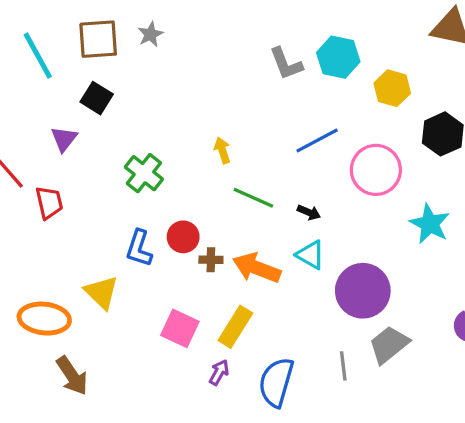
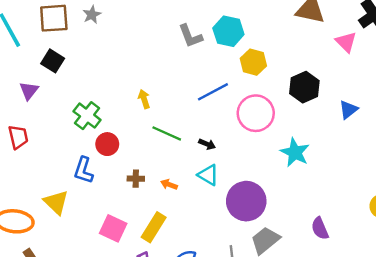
yellow hexagon: (392, 88) -> (253, 62), moved
red circle: (183, 237) -> (107, 144), moved
orange arrow: (257, 268) -> (169, 184), size x0.5

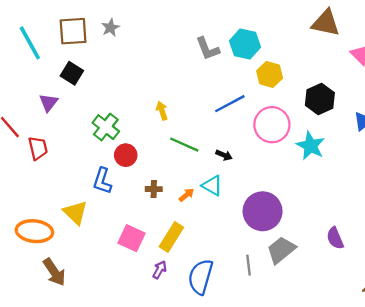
cyan star: (295, 152) -> (311, 146), moved
cyan triangle: (208, 175) -> (212, 186), moved
orange arrow: (169, 184) -> (187, 195), turned 119

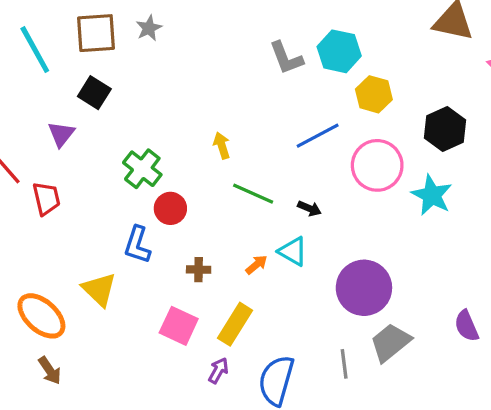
brown cross: (154, 189) -> (199, 270), moved
orange ellipse: (34, 231) -> (41, 316), turned 36
brown arrow: (54, 272) -> (50, 370), moved, size x0.7

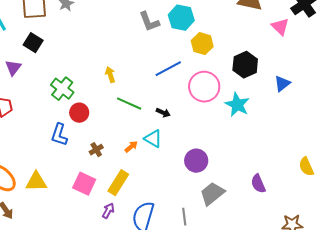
brown cross: (199, 270) -> (96, 150), turned -32
purple circle: (364, 288) -> (196, 161), size x0.7
yellow triangle: (99, 289) -> (36, 182), moved, turned -45
gray line: (344, 364) -> (184, 217), moved

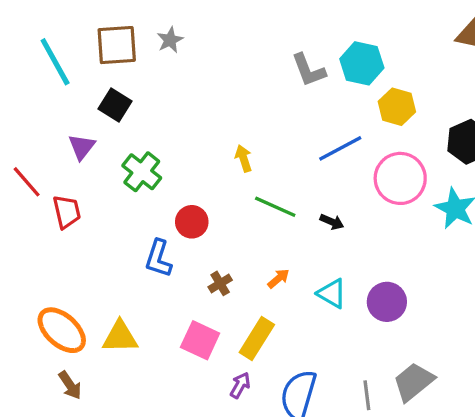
green cross: (62, 89) -> (142, 172), moved
cyan triangle: (153, 139) -> (332, 293), moved
gray trapezoid: (212, 194) -> (414, 382), moved

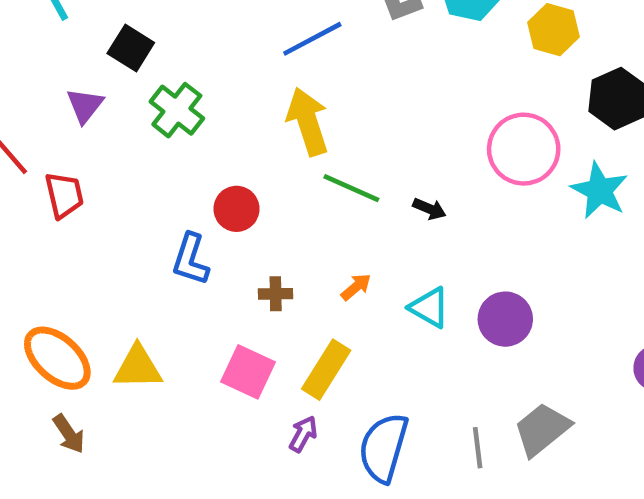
yellow hexagon: (397, 107) -> (554, 30), moved
blue line: (340, 148) -> (312, 39), moved
yellow arrow: (243, 158) -> (308, 122), size x1.8
green cross: (142, 172) -> (177, 110), moved
brown cross: (220, 283) -> (276, 294), turned 30

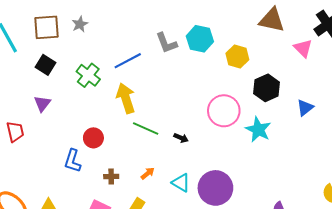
purple triangle: (85, 105) -> (42, 103), moved
green cross: (177, 110) -> (88, 75), moved
purple circle: (505, 319) -> (215, 188), size x1.4

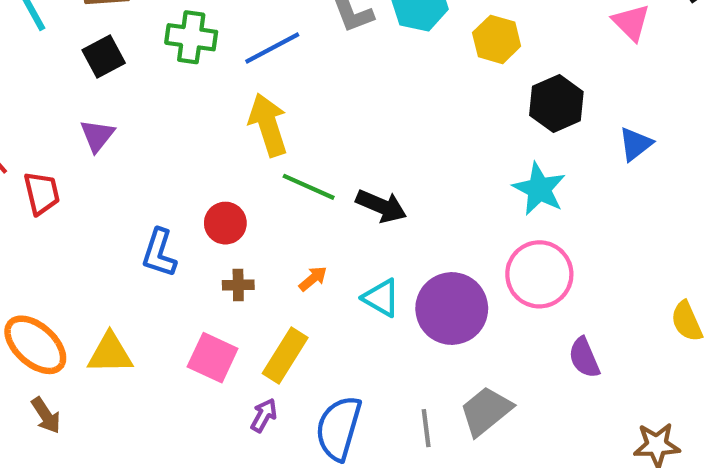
black square: (45, 65) -> (104, 57), turned 30
green cross: (88, 75) -> (191, 37), moved, turned -30
pink circle: (224, 111) -> (539, 274), moved
red circle: (93, 138) -> (225, 223), moved
black arrow: (181, 138) -> (381, 206), size x1.6

